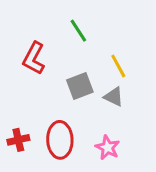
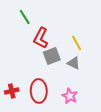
green line: (78, 31) -> (25, 17), moved
red L-shape: (34, 58) -> (41, 38), moved

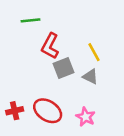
green line: (25, 17) -> (31, 20), turned -63
red ellipse: (39, 91) -> (48, 111), turned -55

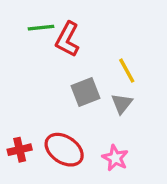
red L-shape: (50, 46) -> (67, 39), moved
gray triangle: (90, 77) -> (122, 104), turned 42

